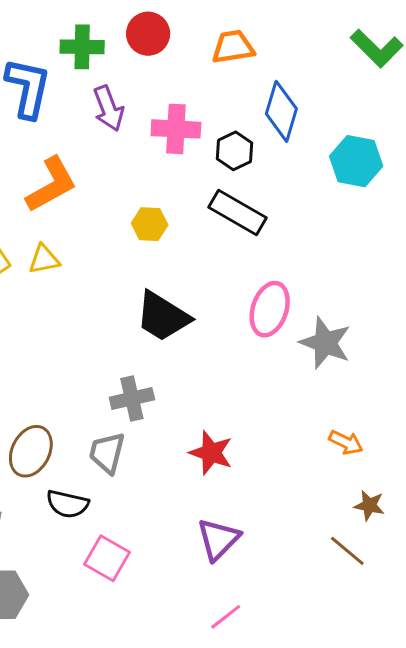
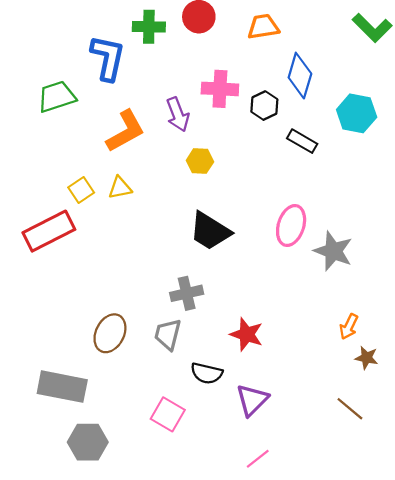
purple arrow: (109, 108) -> (178, 114), moved
black rectangle: (237, 212) -> (302, 141), moved, size x0.7
orange arrow: (346, 442) -> (349, 327), turned 90
black semicircle: (67, 504) -> (207, 373), moved
brown star: (369, 505) -> (367, 358), moved

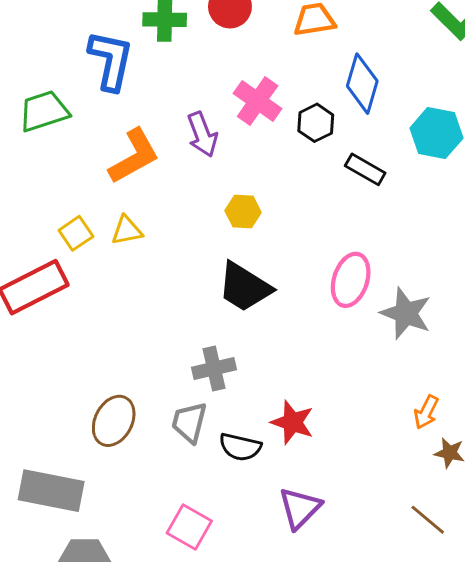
pink cross: (220, 89) -> (258, 101), turned 32
yellow hexagon: (200, 161) -> (243, 212), moved
black semicircle: (207, 373) -> (240, 447), moved

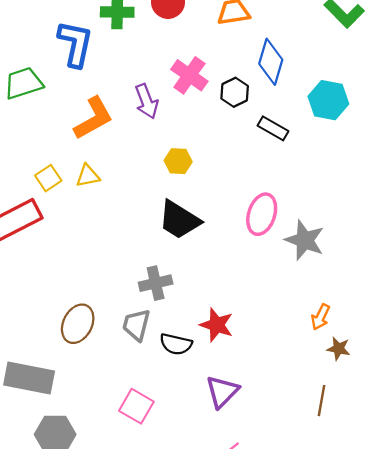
brown line: (428, 520) -> (322, 401), turned 60

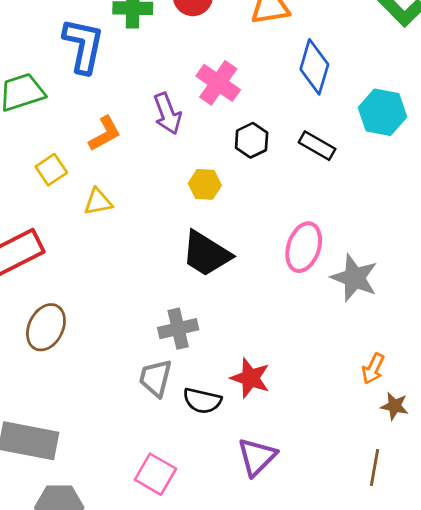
black hexagon: (235, 92) -> (252, 140), moved
orange L-shape: (93, 118) -> (105, 134), size x0.7
yellow square: (48, 178) -> (51, 170), moved
brown ellipse: (78, 324) -> (46, 327), moved

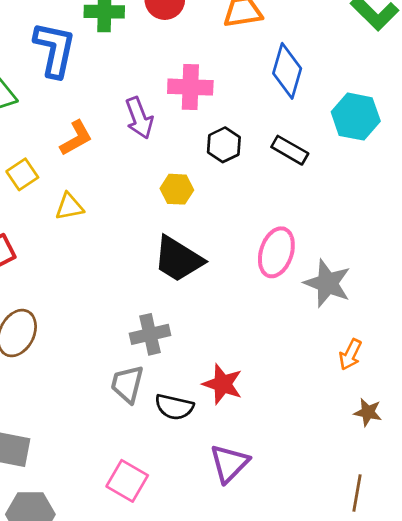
pink cross: (218, 83) -> (190, 87), turned -33
orange arrow: (373, 369) -> (350, 355), moved
brown line: (374, 467) -> (357, 493), moved

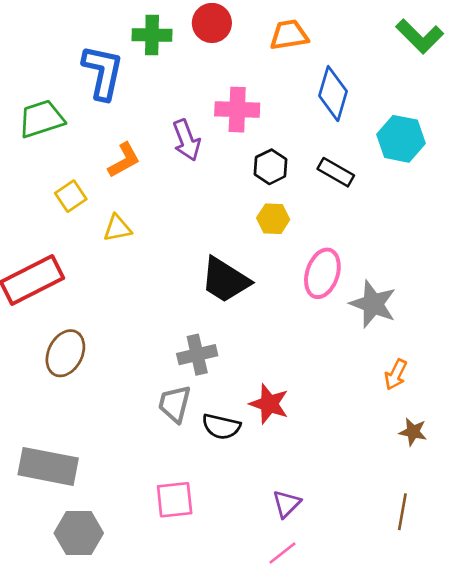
yellow hexagon: (177, 189) -> (273, 219), moved
purple triangle: (229, 463) -> (286, 504), moved, size x0.7
pink square: (127, 481) -> (175, 500), turned -36

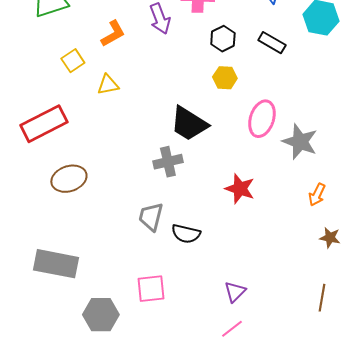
brown ellipse: (65, 353) -> (69, 179), turned 44
gray cross: (197, 355) -> (168, 162), moved
red star: (269, 404) -> (240, 189), moved
gray hexagon: (79, 533) -> (101, 315), moved

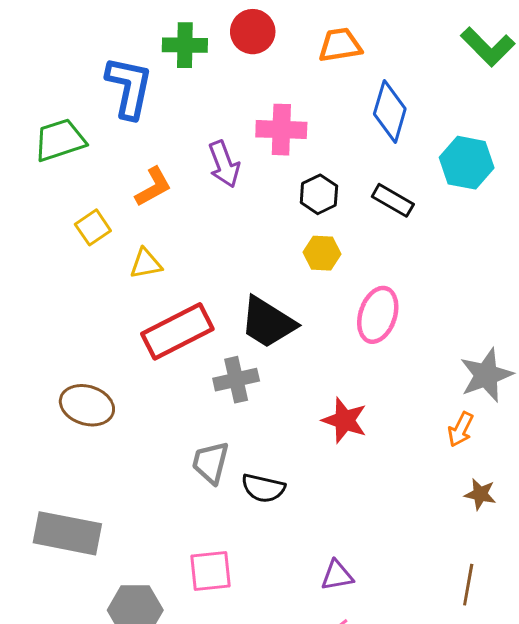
red rectangle: (44, 124) -> (177, 331), moved
gray star: (300, 142) -> (486, 375), moved, turned 30
brown ellipse: (69, 179) -> (87, 405), turned 36
purple triangle: (235, 292) -> (337, 576), turned 35

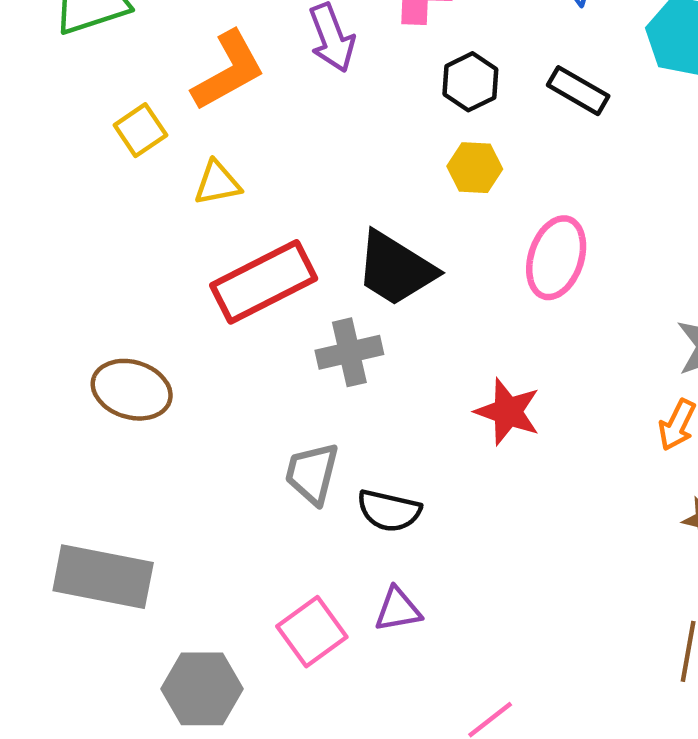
orange L-shape: (153, 187) -> (228, 71), size x1.4
pink square: (211, 571) -> (312, 632), turned -30
purple triangle: (337, 576) -> (398, 610), moved

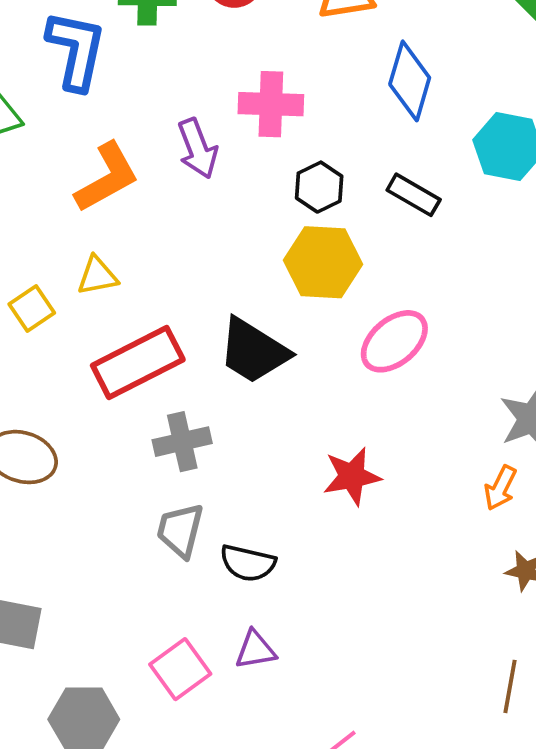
yellow square: (140, 130) -> (32, 309), moved
yellow hexagon: (475, 168) -> (323, 262), size x1.6
pink ellipse: (556, 258) -> (394, 341), turned 32
gray cross: (349, 352) -> (182, 442), moved
red star: (508, 412) -> (352, 476), turned -30

